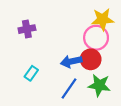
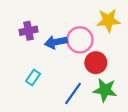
pink circle: (96, 38) -> (80, 40), moved
blue arrow: (71, 61) -> (56, 42), moved

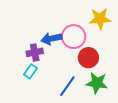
purple cross: (29, 31) -> (35, 52), moved

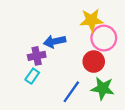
yellow star: (100, 19) -> (91, 20), moved
pink circle: (74, 37) -> (104, 38), moved

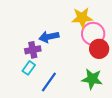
red circle: (94, 62) -> (99, 49), moved
blue line: (71, 92) -> (49, 82), moved

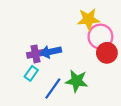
blue arrow: (49, 37) -> (51, 52), moved
green star: (92, 79) -> (77, 81), moved

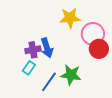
yellow star: (89, 19) -> (70, 18), moved
blue arrow: (51, 52) -> (47, 48), turned -96

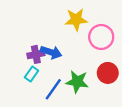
blue arrow: (47, 48) -> (51, 52), turned -54
red circle: (99, 49) -> (108, 73), moved

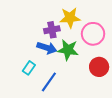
purple cross: (36, 54) -> (52, 30), moved
green star: (77, 82) -> (68, 50), moved

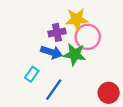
pink circle: (93, 34) -> (88, 37), moved
red circle: (99, 67) -> (109, 93), moved

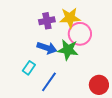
purple cross: (57, 32) -> (47, 21), moved

